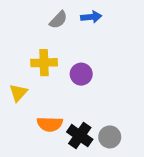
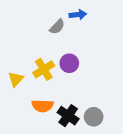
gray semicircle: (58, 20) -> (57, 27), moved
yellow cross: (44, 63) -> (44, 69), moved, turned -30

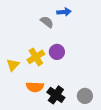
gray semicircle: (57, 27) -> (47, 22), turned -96
gray circle: (94, 117) -> (85, 96), moved

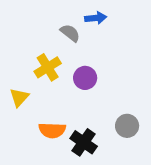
yellow cross: (36, 57) -> (48, 67), moved
gray circle: (85, 96) -> (127, 126), moved

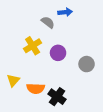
yellow triangle: (19, 97) -> (13, 80), moved
gray circle: (127, 126) -> (87, 64), moved

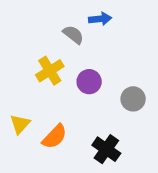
orange semicircle: (36, 88) -> (55, 137), turned -48
black cross: (57, 97) -> (106, 149), moved

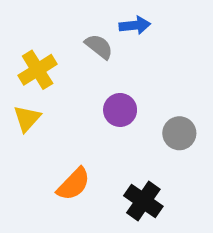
yellow cross: (50, 71) -> (38, 70), moved
yellow triangle: (20, 124) -> (27, 118), moved

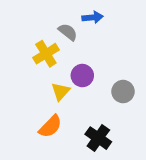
yellow cross: (38, 70) -> (46, 54), moved
yellow triangle: (27, 118) -> (61, 92), moved

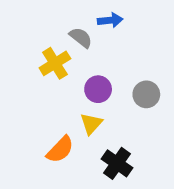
yellow triangle: (61, 92) -> (91, 124), moved
gray circle: (123, 92) -> (146, 94), moved

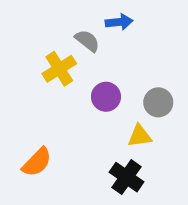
yellow triangle: (91, 124) -> (140, 136), moved, turned 40
orange semicircle: (60, 150) -> (37, 162), moved

